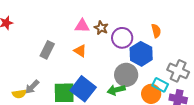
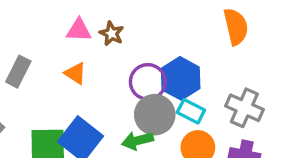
orange semicircle: (156, 31) -> (236, 27), moved, size x1.5
purple circle: (122, 38) -> (148, 82), moved
cyan rectangle: (160, 85) -> (191, 111), moved

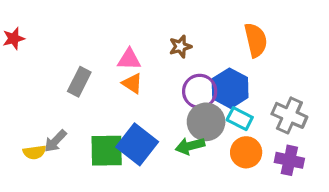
orange semicircle: (236, 27) -> (256, 40), moved
pink triangle: (79, 30) -> (129, 59), moved
brown star: (112, 34) -> (180, 46), moved, turned 30

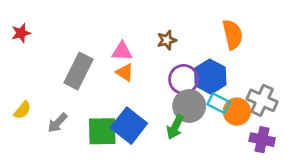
gray rectangle: (79, 82) -> (78, 71), size x1.4
green arrow: (190, 146) -> (175, 127), turned -50
yellow semicircle: (34, 152) -> (22, 110), moved, turned -42
orange circle: (246, 152) -> (237, 112), moved

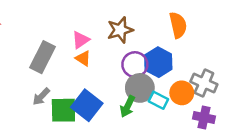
brown star: (167, 40) -> (120, 30), size x1.5
pink triangle: (122, 51) -> (81, 40), turned -36
cyan rectangle: (219, 103) -> (158, 100), moved
gray arrow: (57, 123) -> (41, 97), moved

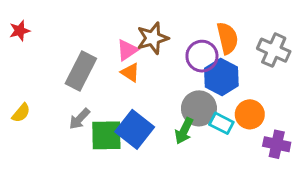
orange semicircle: (178, 25) -> (227, 38), moved
brown star: (120, 30) -> (153, 38), moved
purple circle: (135, 65) -> (202, 56), moved
gray cross: (204, 83) -> (274, 50), moved

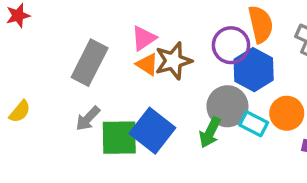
brown star: (153, 38) -> (173, 61), moved

